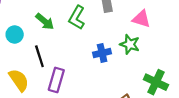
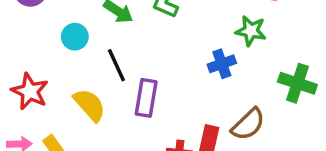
blue cross: (102, 53) -> (222, 64), moved

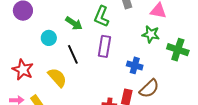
blue cross: (222, 64) -> (135, 65), moved, turned 35
green cross: (297, 83) -> (178, 50), moved
purple rectangle: (146, 98) -> (104, 46), moved

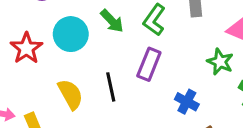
cyan circle: (49, 38) -> (71, 34), size x1.5
black line: (73, 54) -> (111, 87), moved
red star: (23, 70) -> (26, 48), moved

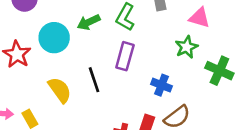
green arrow: (112, 21) -> (89, 22), turned 115
green star: (220, 62) -> (187, 47), turned 30

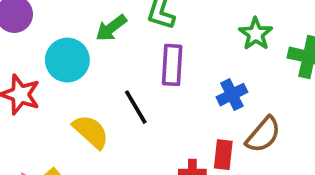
blue cross: (161, 85) -> (232, 95), turned -36

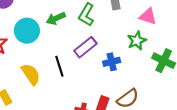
purple rectangle: (172, 65) -> (85, 47), turned 35
blue cross: (232, 95) -> (112, 62), moved

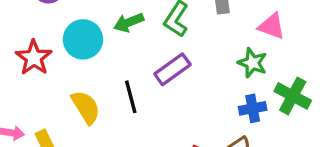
green star: (137, 41) -> (252, 63), turned -30
blue cross: (112, 62) -> (253, 108), moved

